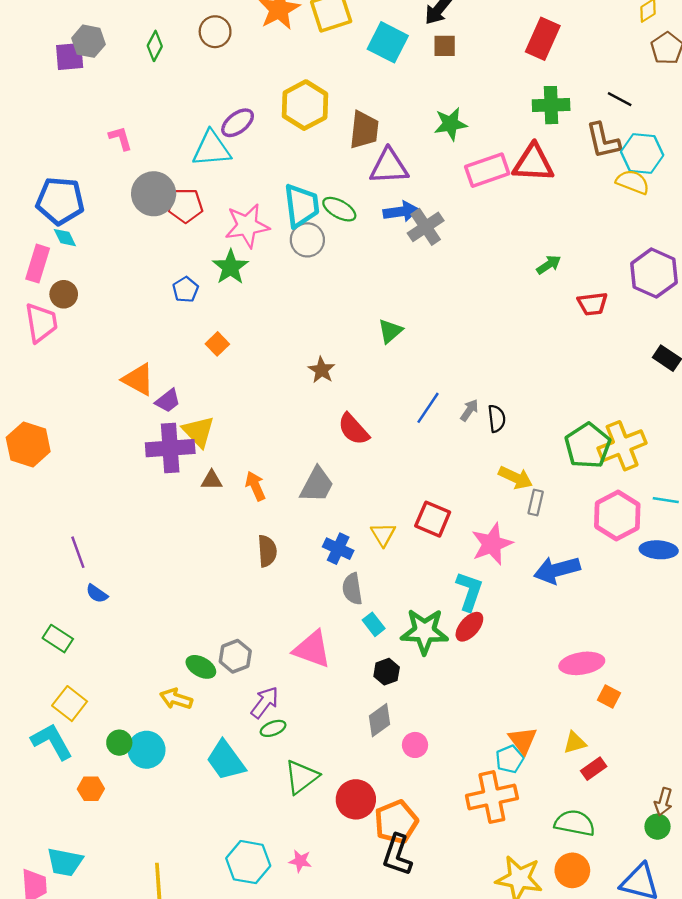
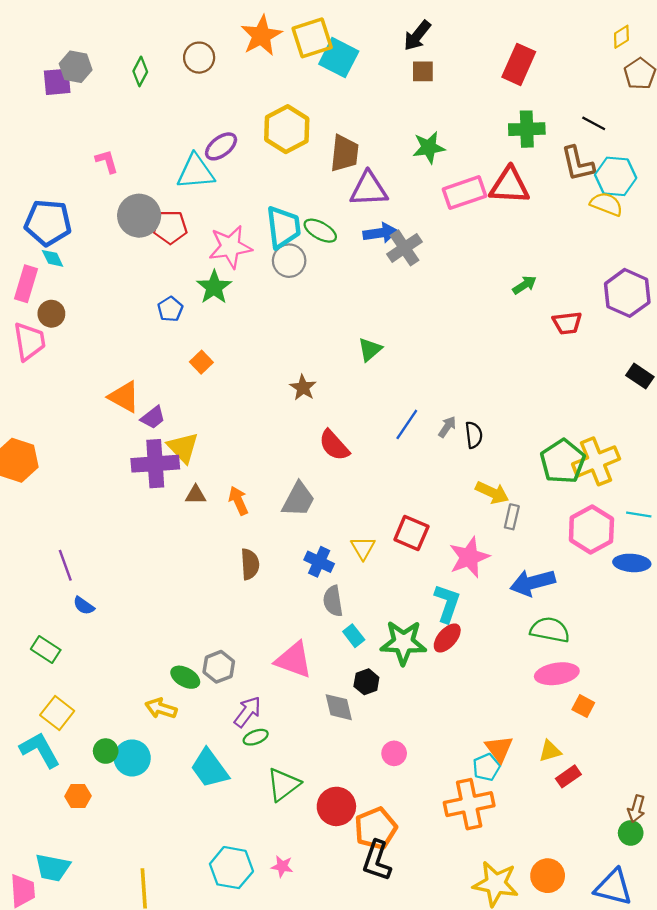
cyan square: (388, 42) -> (339, 58), moved
gray diamond: (380, 720) -> (339, 707), moved, turned -68
green semicircle: (575, 823) -> (550, 630), moved

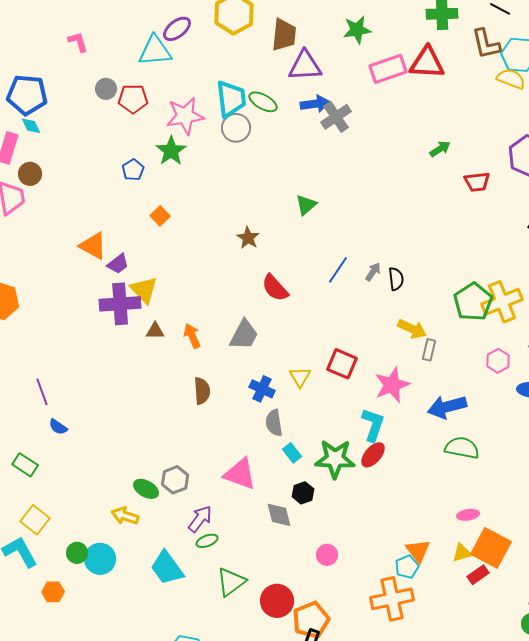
gray circle: (139, 216) -> (106, 89), size x0.6
pink hexagon: (591, 529) -> (498, 361), size x0.6
pink ellipse: (557, 674) -> (468, 515), moved, size x0.6
orange square: (583, 706) -> (491, 548), moved, size x2.0

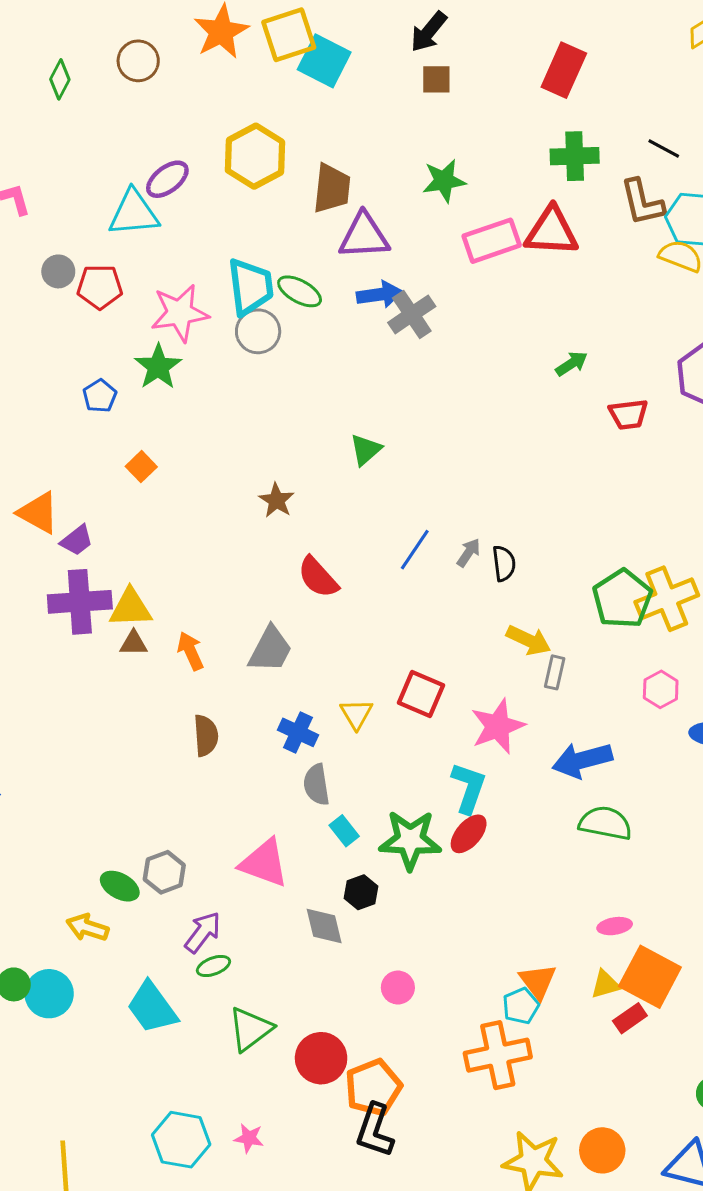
yellow triangle: (144, 290) -> (131, 608), moved, turned -48

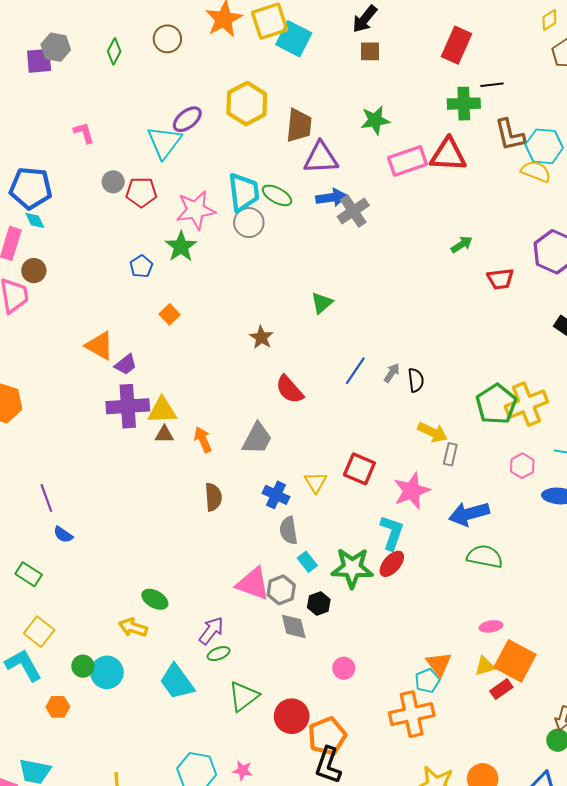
black line: (664, 148) -> (492, 85), moved, turned -35
cyan triangle: (134, 213) -> (164, 142), turned -48
gray hexagon: (164, 872) -> (281, 590), moved

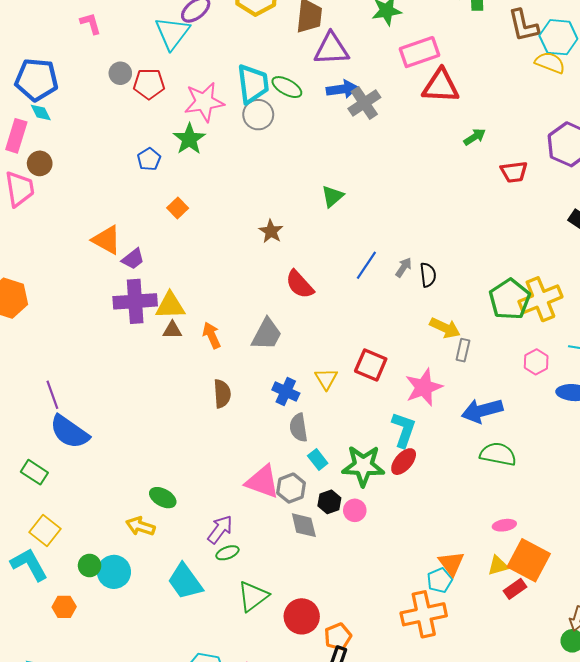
red triangle: (448, 155) -> (441, 86), moved
blue semicircle: (63, 535) -> (69, 432), size x2.0
pink circle: (344, 668) -> (355, 510), moved
orange pentagon: (327, 736) -> (338, 637), size x0.7

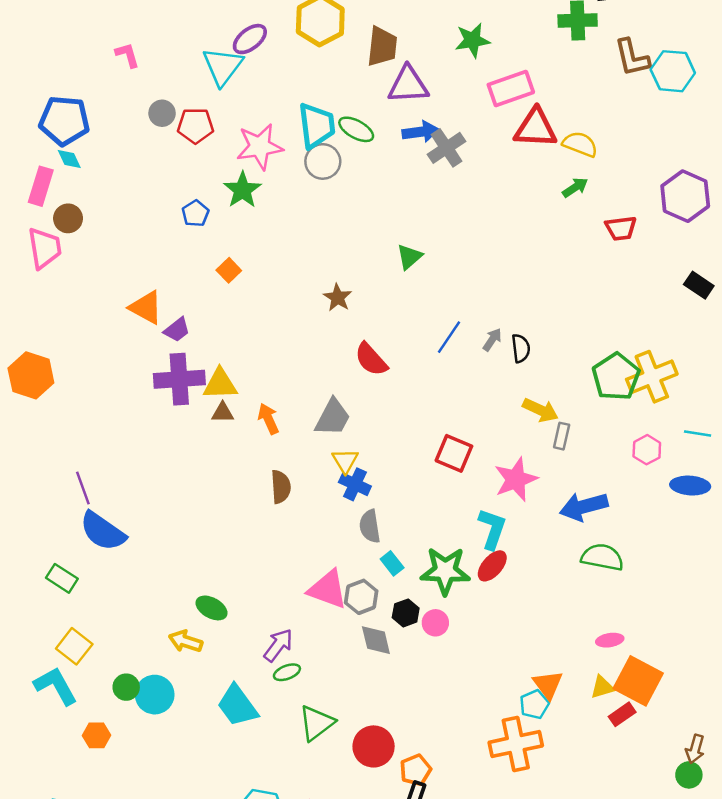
yellow semicircle: (550, 63) -> (580, 144), moved
yellow triangle: (326, 379) -> (345, 461), moved

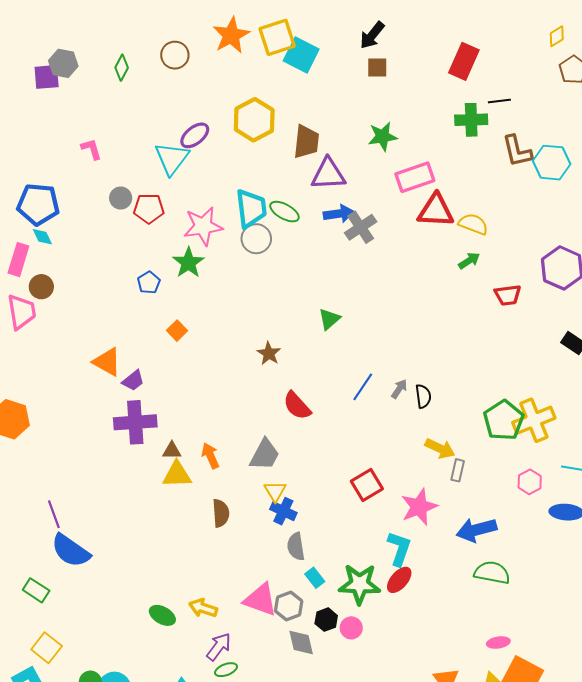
yellow triangle: (220, 384) -> (177, 475), moved
red square: (454, 453) -> (367, 485), turned 36
yellow arrow: (186, 641) -> (203, 608), moved

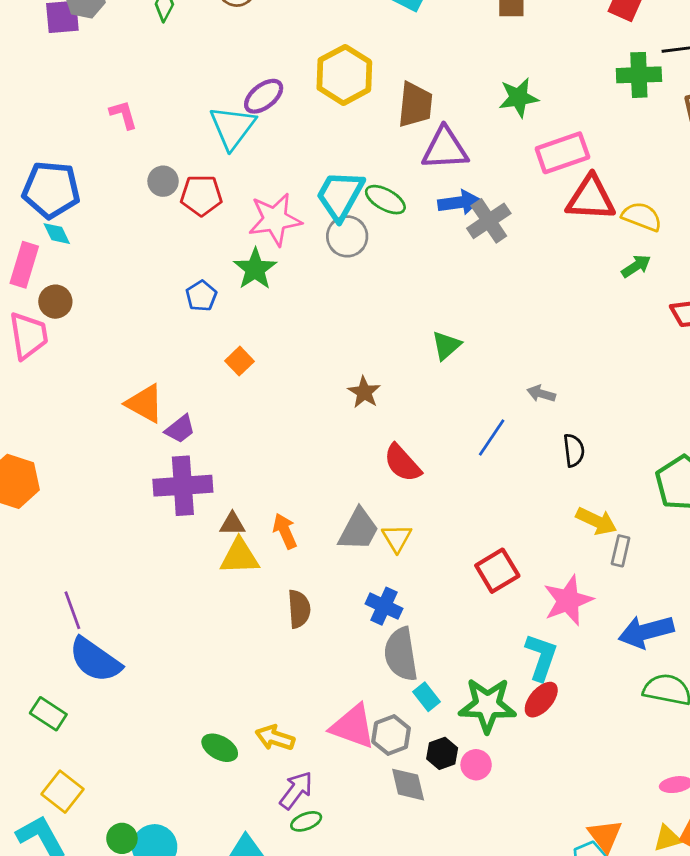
cyan trapezoid: (251, 208) -> (340, 195), turned -144
gray arrow: (399, 389) -> (541, 394), moved, turned -108
yellow triangle: (275, 491) -> (397, 538), moved
gray semicircle: (296, 547) -> (401, 654), size x1.4

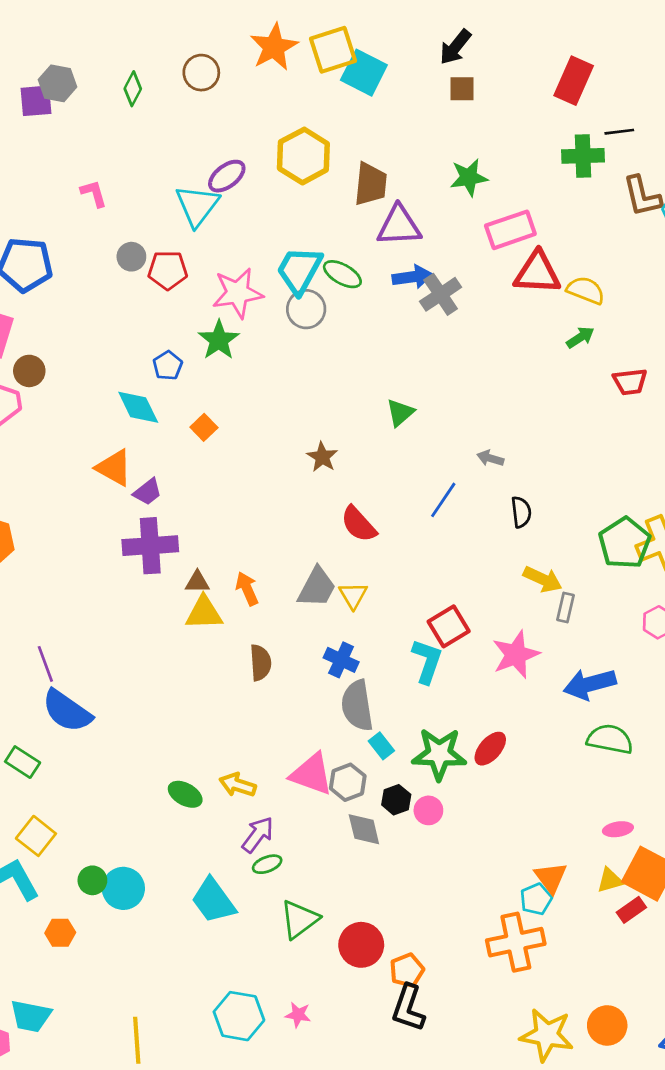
cyan diamond: (57, 234) -> (138, 407), moved, size x1.6
cyan L-shape: (541, 657) -> (427, 661), moved

